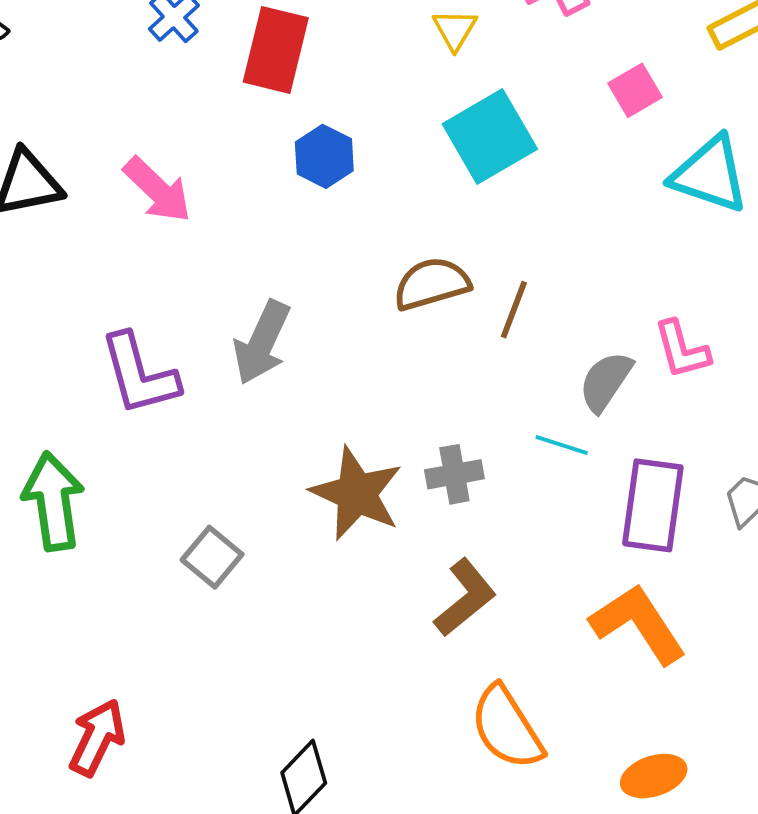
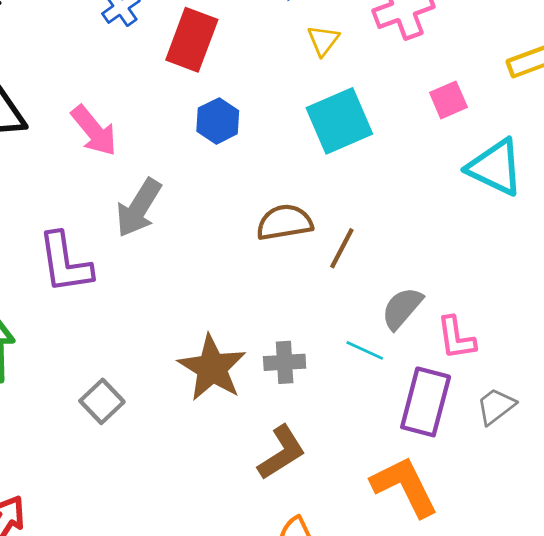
gray arrow: (262, 342) -> (139, 208), moved
pink L-shape: (682, 350) -> (456, 338), moved

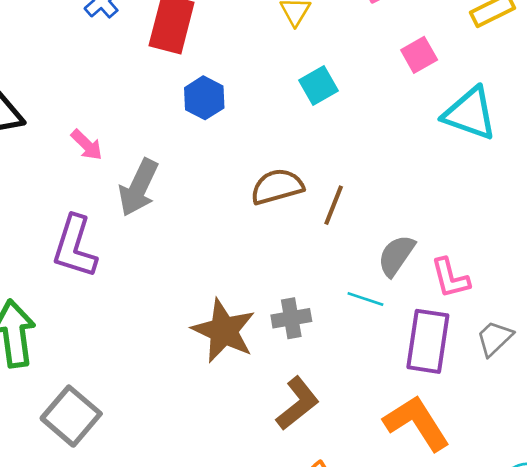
cyan square: (339, 121) -> (319, 86), size x0.6
pink arrow: (94, 131) -> (87, 145), moved, size x0.7
purple L-shape: (65, 263) -> (75, 247), turned 32
gray square: (102, 401) -> (71, 416), moved, size x1.4

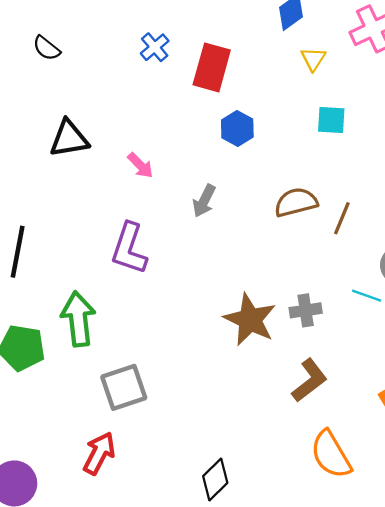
cyan square: (319, 86) -> (331, 120), turned 32
gray arrow: (138, 188) -> (204, 201), moved, size x0.7
gray square: (71, 416) -> (124, 387), turned 30

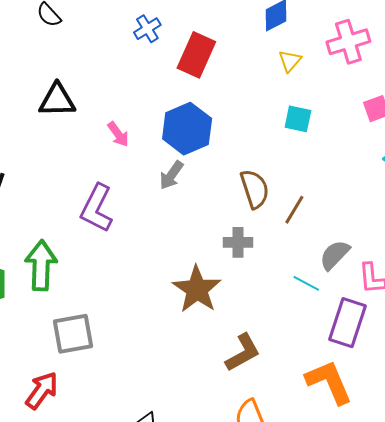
blue hexagon: (237, 128) -> (187, 129), moved, size x1.6
brown semicircle: (296, 202) -> (255, 189), turned 78
gray cross: (306, 310) -> (238, 242), moved

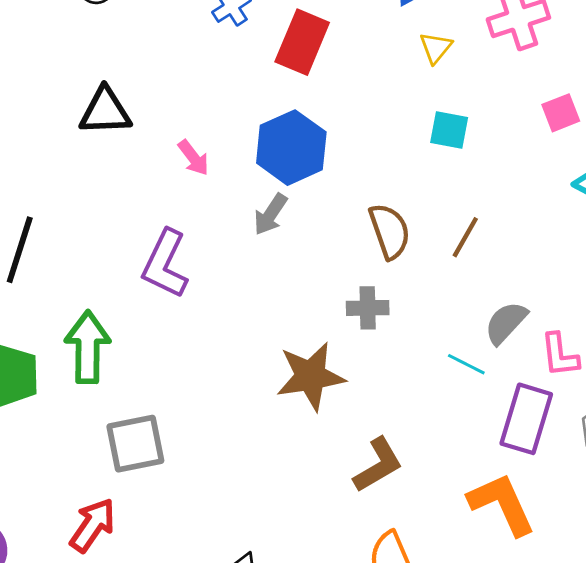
brown line: (294, 210) -> (465, 237), moved
brown star: (197, 289) -> (311, 376), turned 30

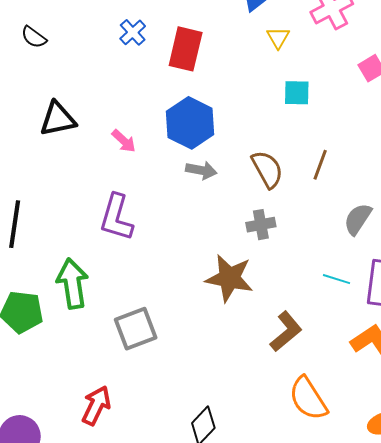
gray arrow: (270, 214) -> (201, 170), moved, turned -104
cyan line: (466, 364) -> (337, 279), moved
brown star: (311, 376) -> (229, 278), turned 30
gray square: (135, 444) -> (136, 329), moved

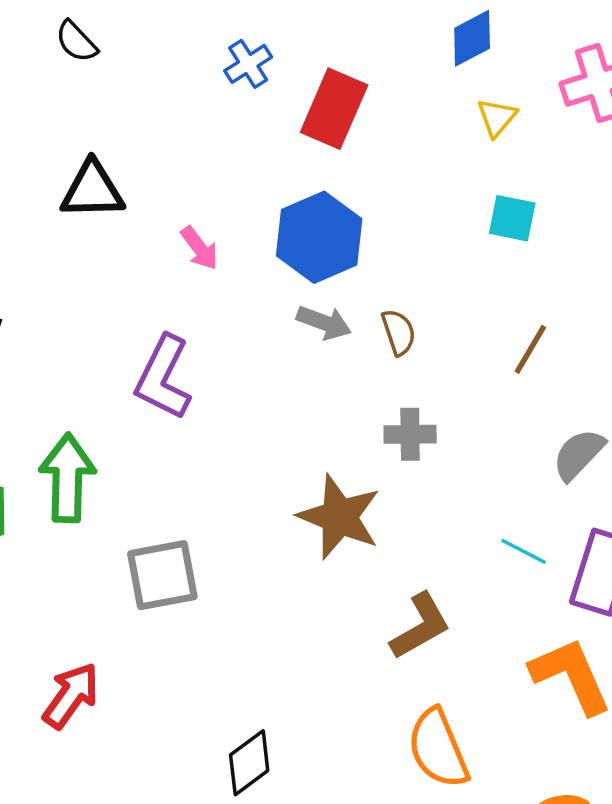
brown semicircle: (267, 169) -> (399, 332), moved, size x0.7

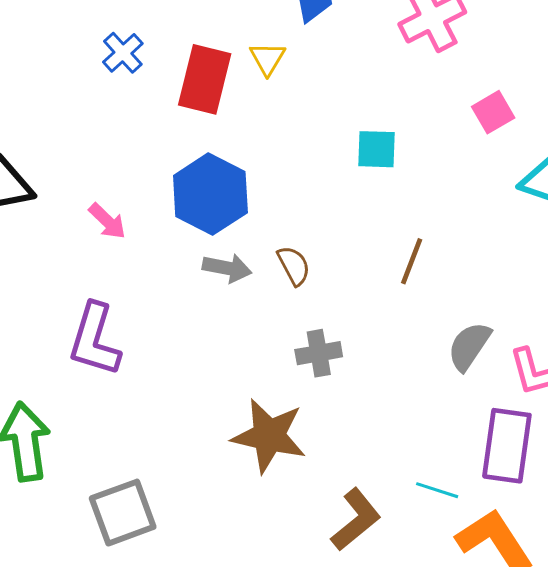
yellow triangle: (497, 117) -> (268, 58), moved
cyan line: (524, 551) -> (437, 490), moved

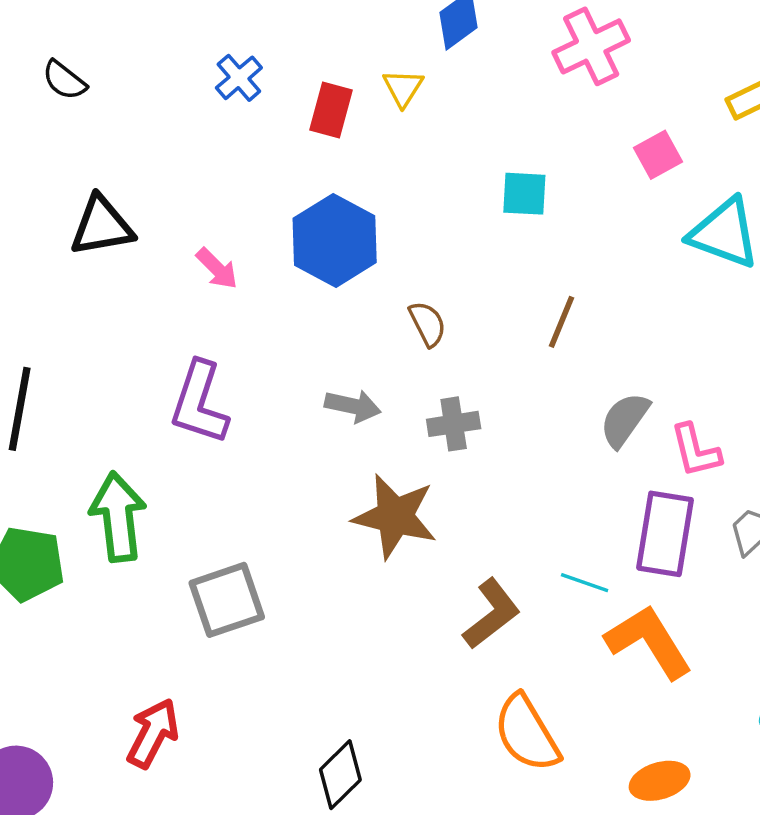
red rectangle: (205, 79) -> (331, 110), size x0.7
gray arrow: (227, 268) -> (353, 406), moved

